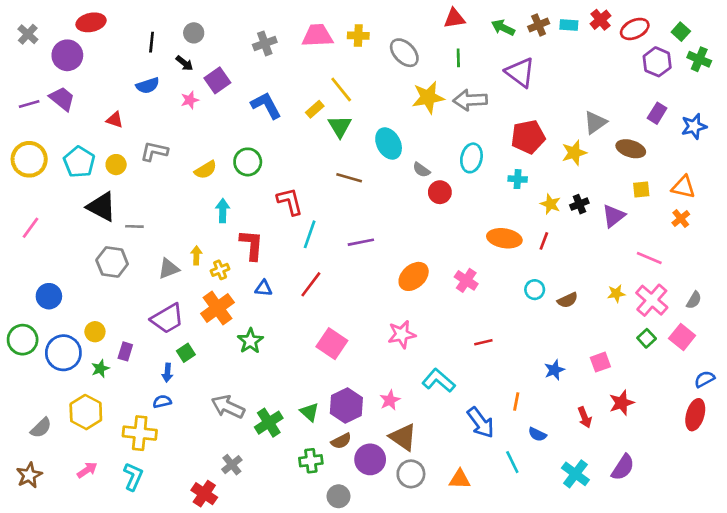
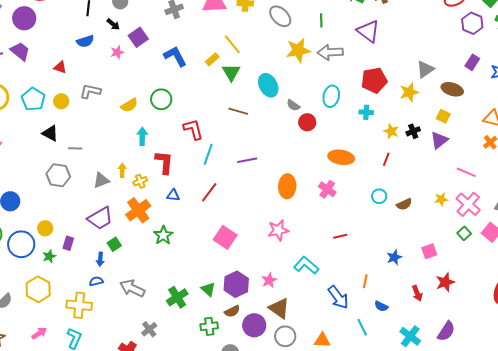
yellow square: (641, 190) -> (443, 116), moved, turned 32
black triangle: (102, 207) -> (50, 133), size x0.7
orange ellipse: (504, 238) -> (341, 157), moved
orange ellipse: (414, 276) -> (287, 186), turned -45
gray arrow: (228, 407) -> (132, 288), moved

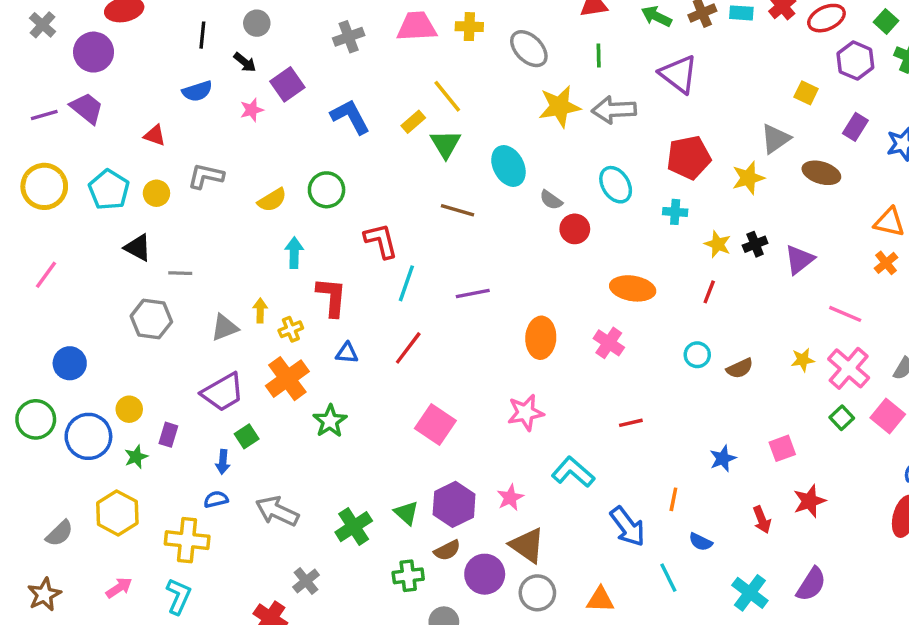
cyan ellipse: (331, 96) -> (616, 185), turned -45
yellow square: (443, 116) -> (806, 93), moved

